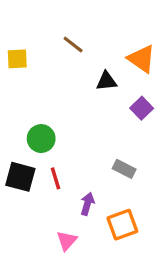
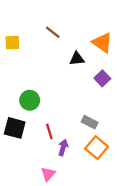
red line: (55, 178) -> (49, 131), moved
orange square: (122, 225) -> (97, 148), moved, turned -30

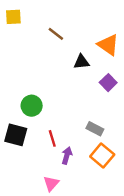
yellow square: (12, 43) -> (13, 17), moved

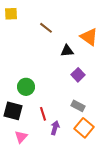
purple square: (108, 83) -> (78, 75), moved
pink triangle: (51, 184) -> (21, 137), moved

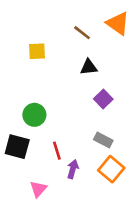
yellow square: (11, 14) -> (37, 51), moved
brown line: (46, 28) -> (82, 33), moved
orange triangle: (89, 37) -> (118, 23), moved
pink triangle: (21, 137) -> (38, 189), moved

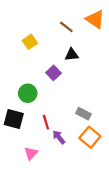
yellow square: (37, 51) -> (30, 42), turned -32
purple square: (103, 99) -> (53, 73), moved
purple arrow: (73, 169) -> (59, 137), turned -56

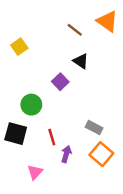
yellow square: (30, 42) -> (19, 47), moved
black triangle: (72, 55) -> (81, 61), turned 40
purple arrow: (59, 137) -> (66, 154), turned 56

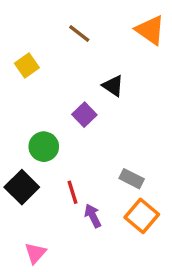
brown line: (75, 30) -> (79, 33), moved
black square: (16, 134) -> (22, 187), turned 30
purple arrow: (66, 154) -> (93, 216), turned -42
pink triangle: (35, 172) -> (35, 253), moved

